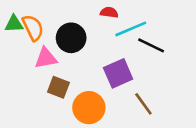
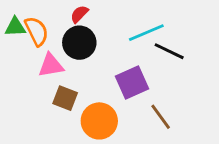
red semicircle: (109, 12) -> (79, 14), moved, turned -54

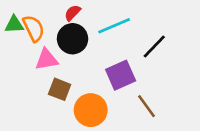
cyan line: (146, 33) -> (114, 26), moved
black line: (169, 51) -> (154, 47), turned -72

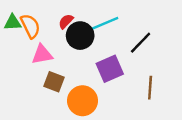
red semicircle: (73, 13) -> (66, 21), moved
black circle: (73, 39) -> (80, 36), moved
brown line: (146, 106) -> (150, 88), moved, turned 40

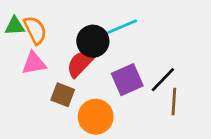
red semicircle: (66, 21) -> (81, 63), moved, size x1.6
black line: (141, 43) -> (163, 80), moved
pink triangle: (42, 55) -> (34, 63), moved

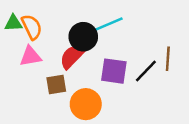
purple square: (127, 80) -> (114, 71), turned 32
brown square: (63, 95) -> (56, 85), turned -30
brown line: (174, 102) -> (168, 59), moved

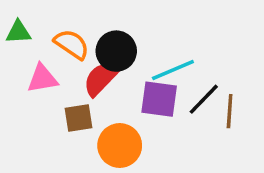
cyan line: (108, 24) -> (173, 70), moved
orange semicircle: (32, 27) -> (72, 44), moved, turned -30
brown line: (168, 59) -> (230, 111), moved

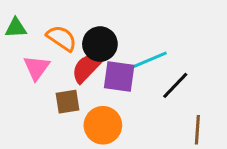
pink triangle: (42, 79) -> (36, 68), turned -44
purple square: (159, 99) -> (119, 77), moved
brown line: (230, 111) -> (197, 130), moved

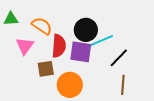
black circle: (100, 44) -> (86, 30), moved
red semicircle: (87, 68) -> (59, 46), turned 140
brown line: (197, 130) -> (123, 85), moved

